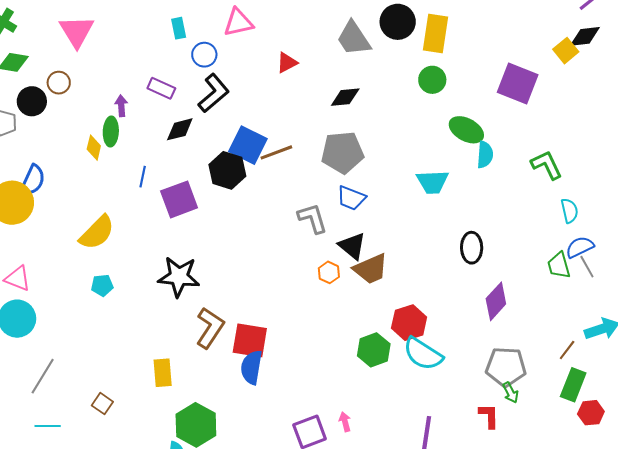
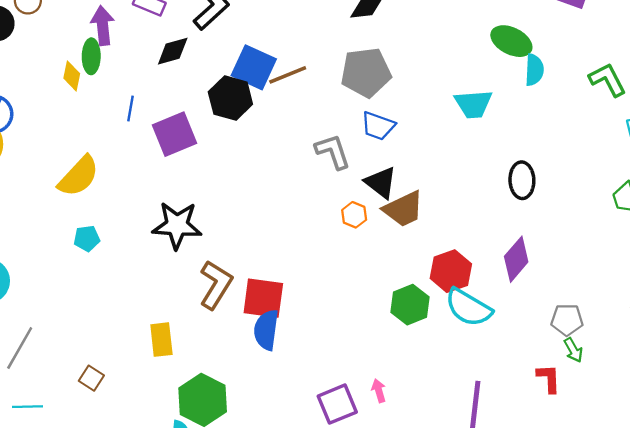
purple arrow: (121, 106) -> (103, 26), size x1.5
purple diamond: (496, 301) -> (516, 259), moved
gray pentagon: (506, 367) -> (567, 320), size x0.7

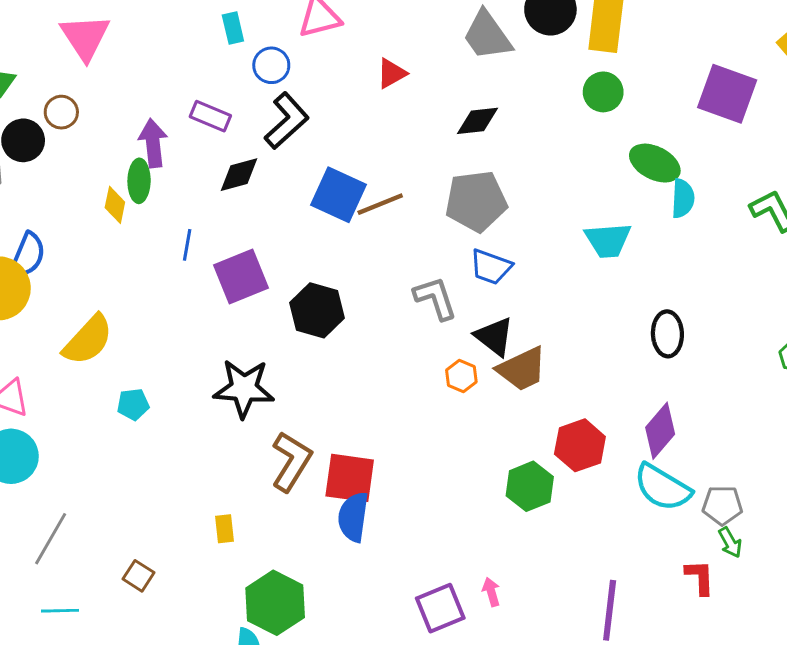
black hexagon: (230, 98) -> (317, 310), moved
yellow semicircle: (79, 176) -> (88, 340), moved
cyan semicircle: (468, 308) -> (662, 487), moved
yellow rectangle: (161, 340) -> (225, 529), size x0.7

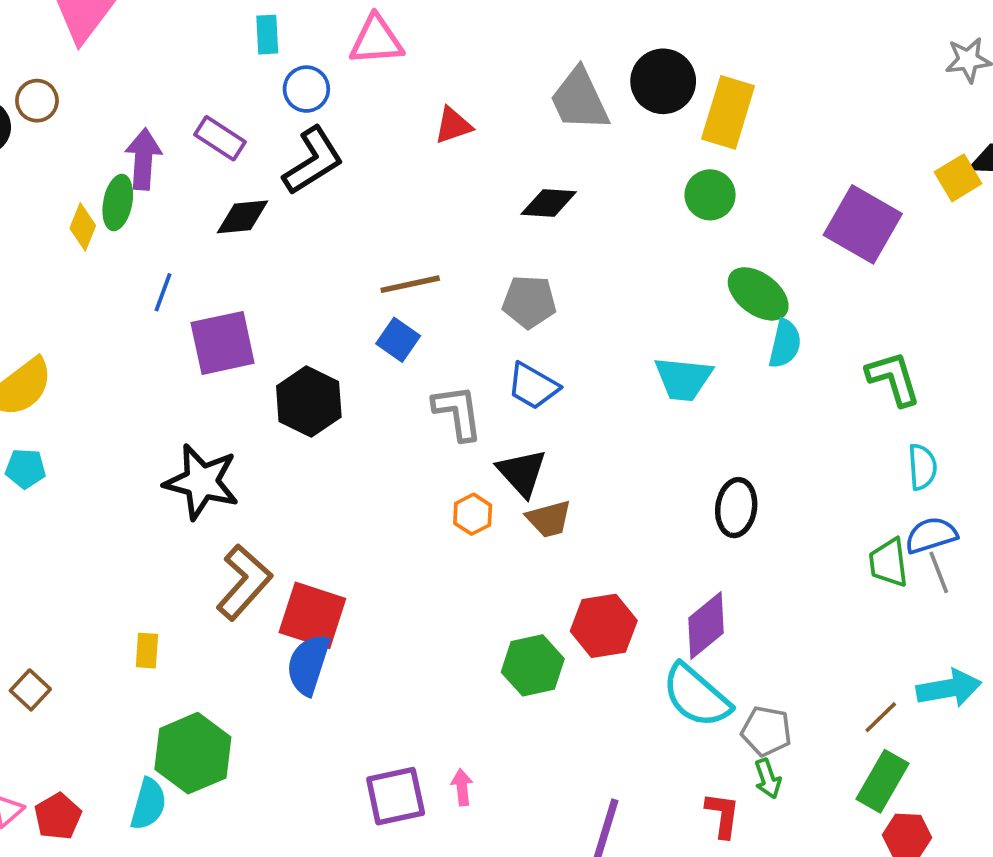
blue square: (338, 195) -> (398, 340), moved, size x0.6
gray pentagon: (476, 201) -> (529, 302), size x0.7
brown trapezoid: (522, 369) -> (549, 519), size x0.7
cyan pentagon: (133, 404) -> (26, 469), moved

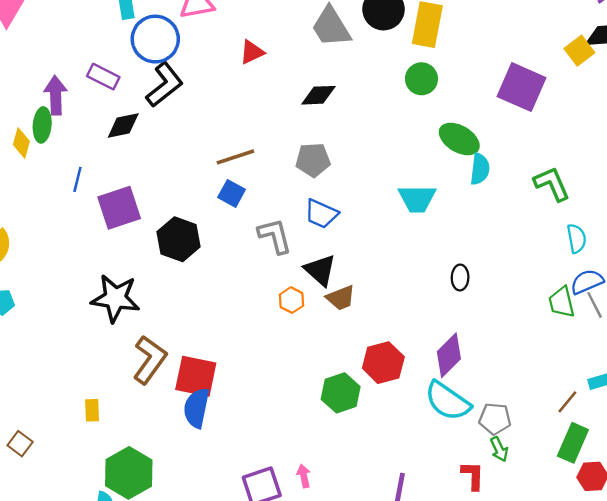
blue circle: (306, 89) -> (155, 39), size x1.6
black ellipse: (736, 508) -> (460, 277), size x0.7

